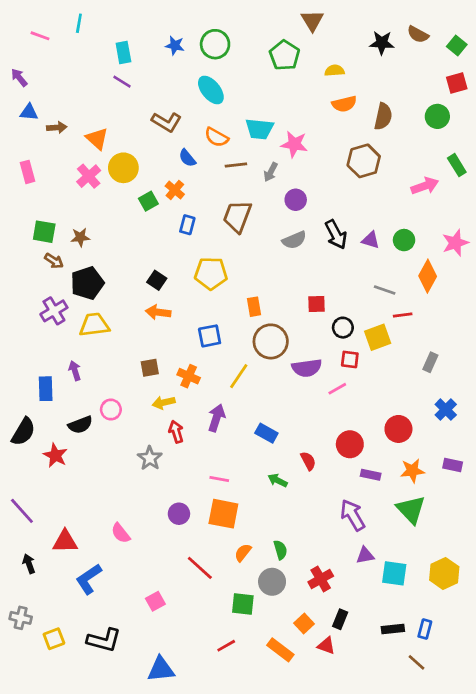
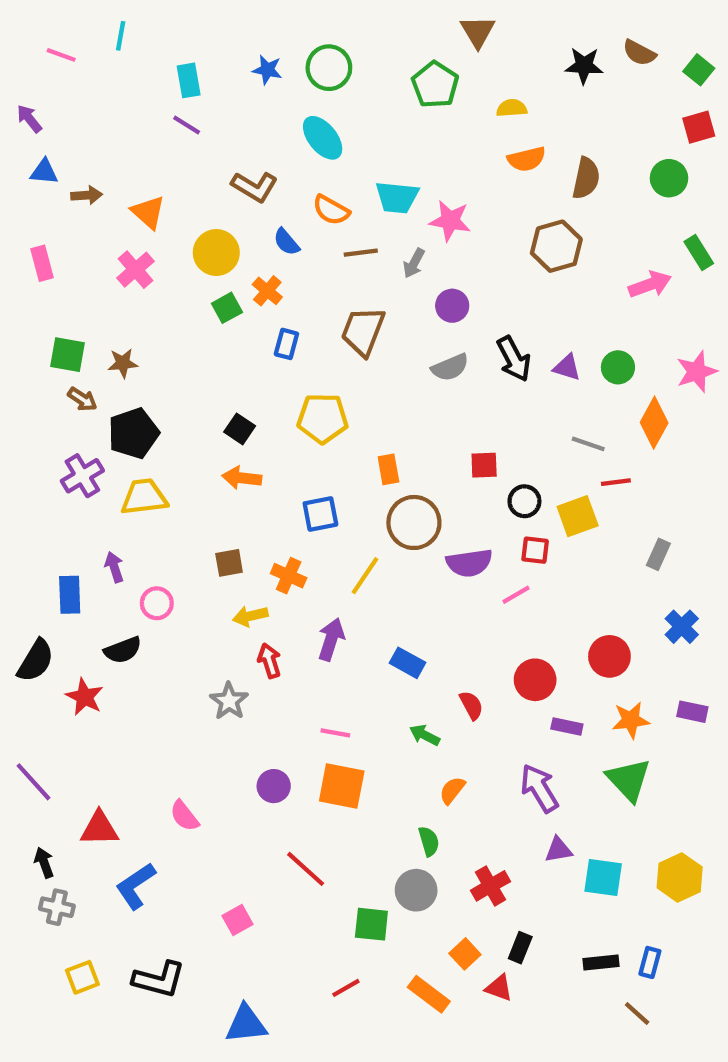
yellow circle: (123, 168) -> (216, 253), moved
pink circle: (111, 410) -> (157, 603), moved
orange semicircle: (243, 553) -> (452, 790), moved
gray cross: (21, 618) -> (57, 907), moved

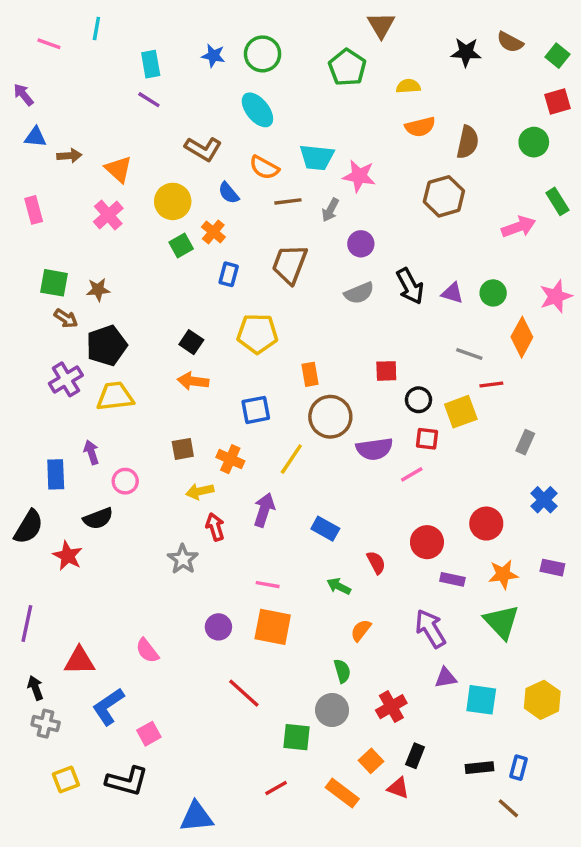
purple line: (34, 782) -> (27, 624), turned 54
pink square: (238, 920) -> (149, 734), moved

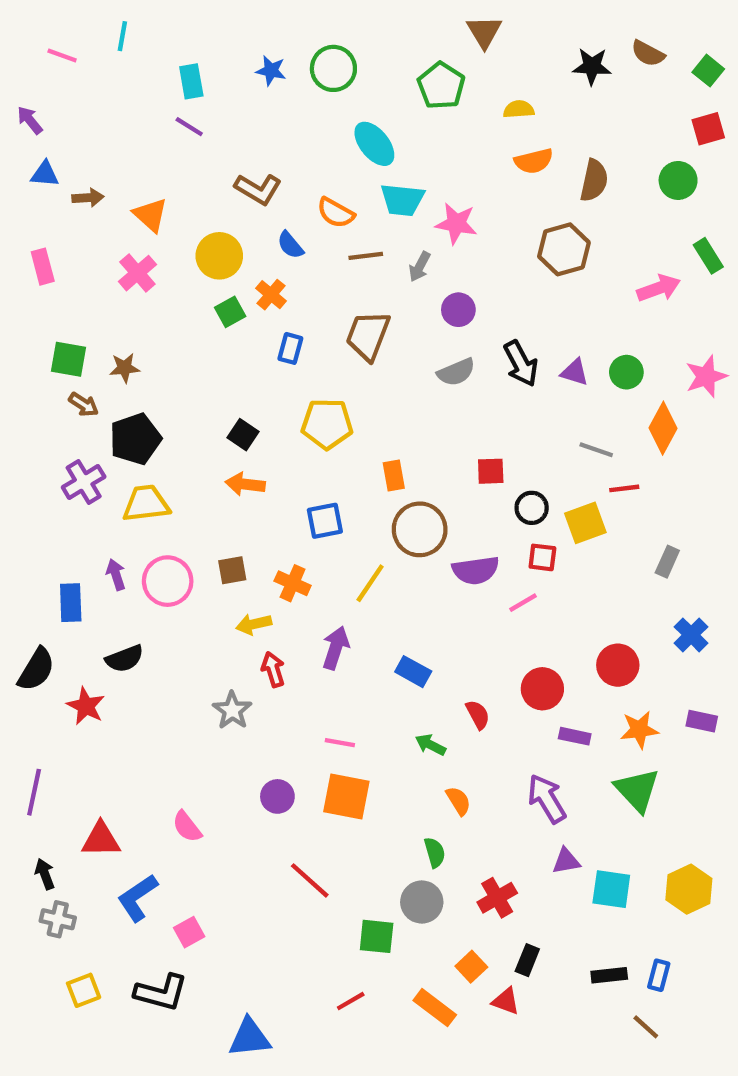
cyan ellipse: (257, 110) -> (374, 144), moved
pink circle: (125, 481) -> (168, 581), moved, size x1.5
orange semicircle: (361, 630) -> (458, 801), turned 110

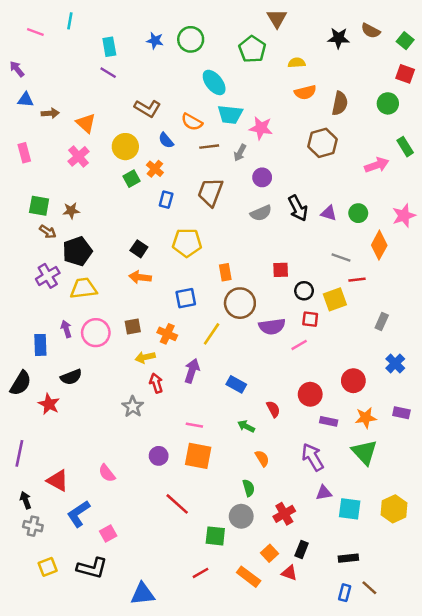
red square: (708, 129) -> (405, 74), turned 36
red triangle: (101, 840) -> (58, 481), turned 30
blue rectangle: (659, 975) -> (345, 593), moved

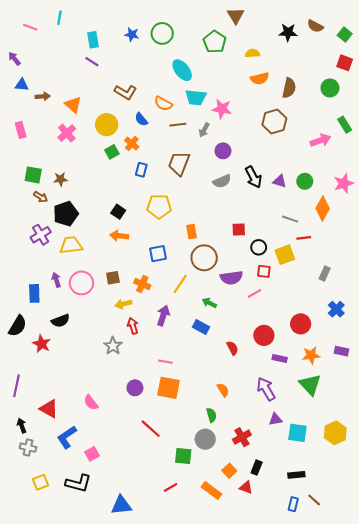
green arrow: (246, 426) -> (209, 303), moved

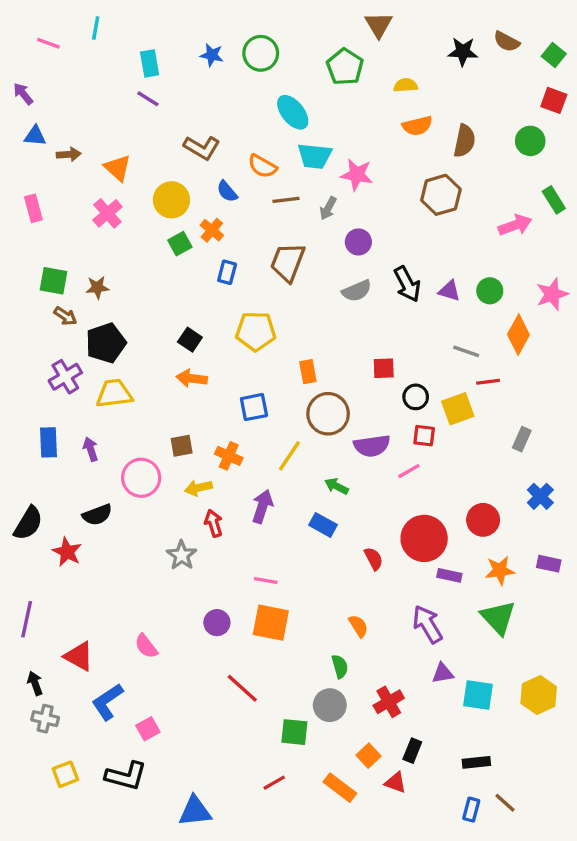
pink circle: (81, 283) -> (141, 478), moved
blue rectangle: (34, 293) -> (48, 442), moved
red circle: (264, 335) -> (424, 538), size x1.4

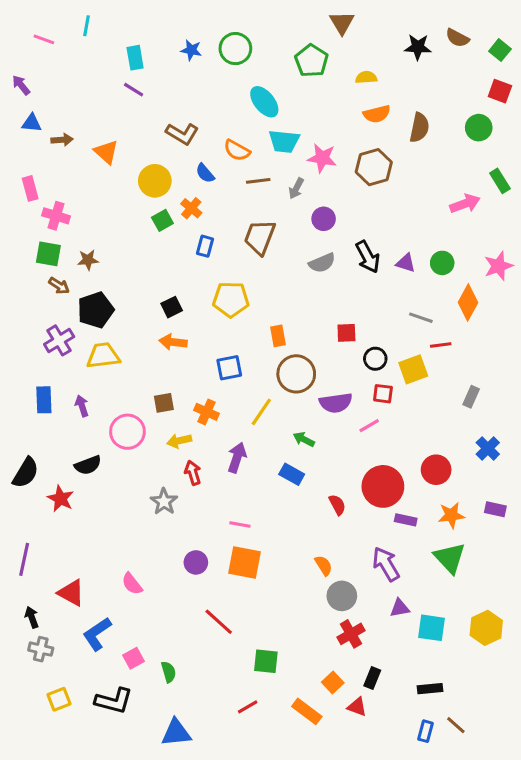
brown hexagon: (441, 195) -> (374, 167), moved
pink cross: (107, 213) -> (56, 216), moved, turned -32
black square: (190, 340) -> (172, 307), turned 30
green semicircle: (340, 666) -> (169, 672), moved
gray circle: (330, 705) -> (342, 596), moved

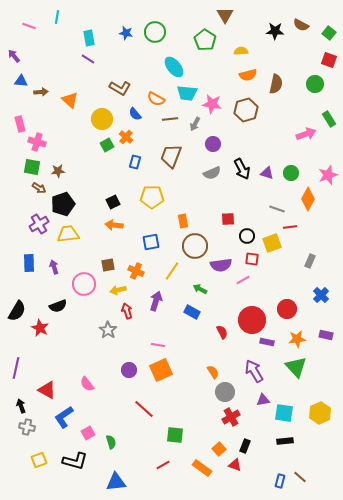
orange square: (245, 562) -> (161, 370), turned -35
black rectangle: (430, 689) -> (285, 441), moved

